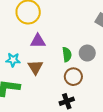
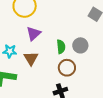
purple triangle: (38, 41) -> (34, 33), turned -42

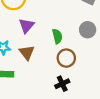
gray circle: (80, 45) -> (88, 30), moved

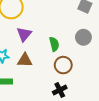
brown triangle: (27, 53) -> (25, 60), turned -49

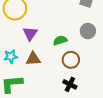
green semicircle: (54, 44) -> (60, 40), turned -88
black cross: (60, 90) -> (70, 84), turned -32

